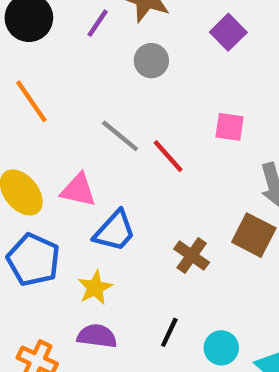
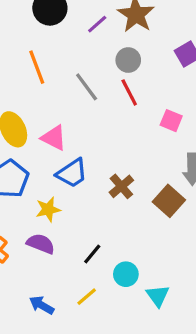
gray line: (120, 136) -> (87, 87), moved
red line: (168, 156) -> (129, 92), moved
brown cross: (192, 256) -> (121, 186), moved

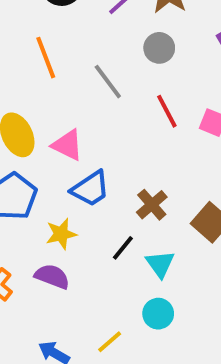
red line: (129, 92) -> (167, 111), moved
black line: (92, 254) -> (123, 248), moved
cyan triangle: (158, 296) -> (160, 264), moved

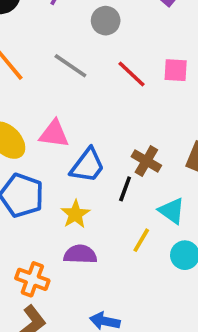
black line: (123, 248) -> (125, 189), moved
yellow line: (110, 342) -> (141, 240), moved

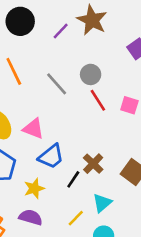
gray circle: (106, 21) -> (91, 74), moved
cyan triangle: (172, 211) -> (102, 203), turned 30

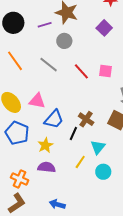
purple line: (61, 31) -> (45, 25), turned 40
gray circle: (91, 74) -> (64, 41), moved

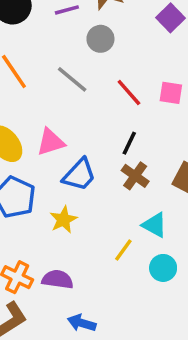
pink triangle: (37, 101) -> (51, 142), turned -30
black line: (73, 133) -> (129, 143), moved
cyan triangle: (98, 147) -> (155, 225), turned -42
purple semicircle: (47, 167) -> (57, 279), moved

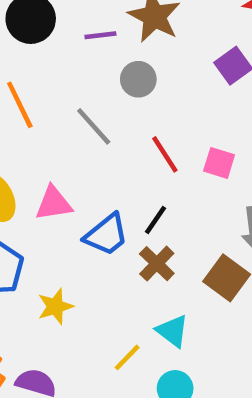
blue trapezoid: (79, 175) -> (106, 235), moved

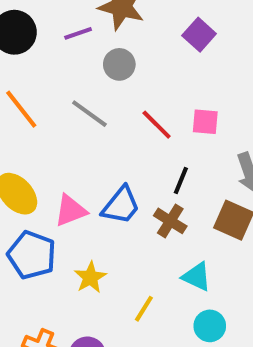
pink triangle: (54, 203) -> (70, 211), moved
black line: (155, 220) -> (181, 181), moved
yellow line: (127, 357) -> (144, 309), moved

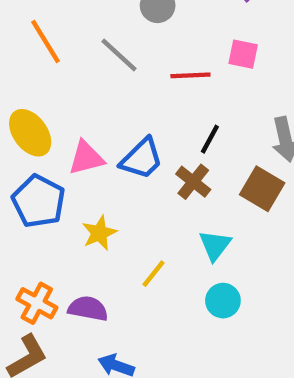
pink square: (205, 122) -> (243, 54), moved
red line: (157, 125) -> (190, 75), turned -54
cyan triangle: (197, 277) -> (215, 245), turned 36

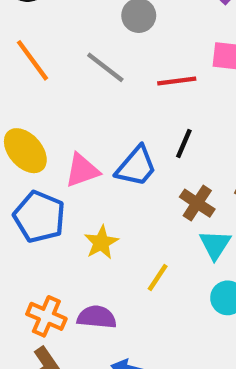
black line: (210, 139) -> (184, 144), moved
brown cross: (193, 182) -> (197, 203), moved

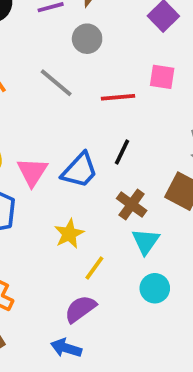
pink triangle: (82, 170) -> (32, 172), turned -40
yellow star: (101, 242) -> (69, 234), moved
purple semicircle: (97, 317) -> (80, 309), moved, turned -44

